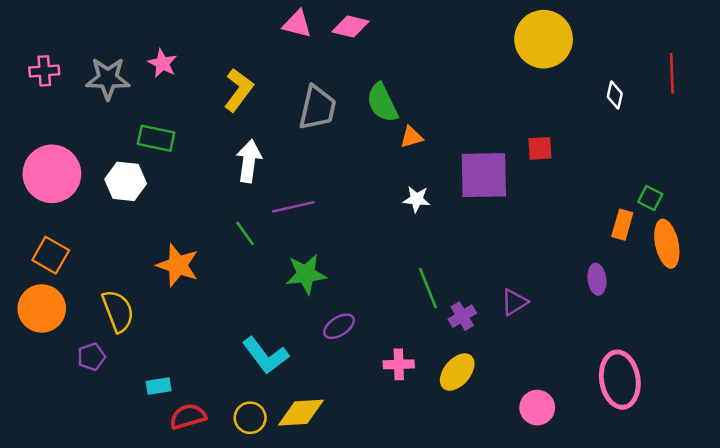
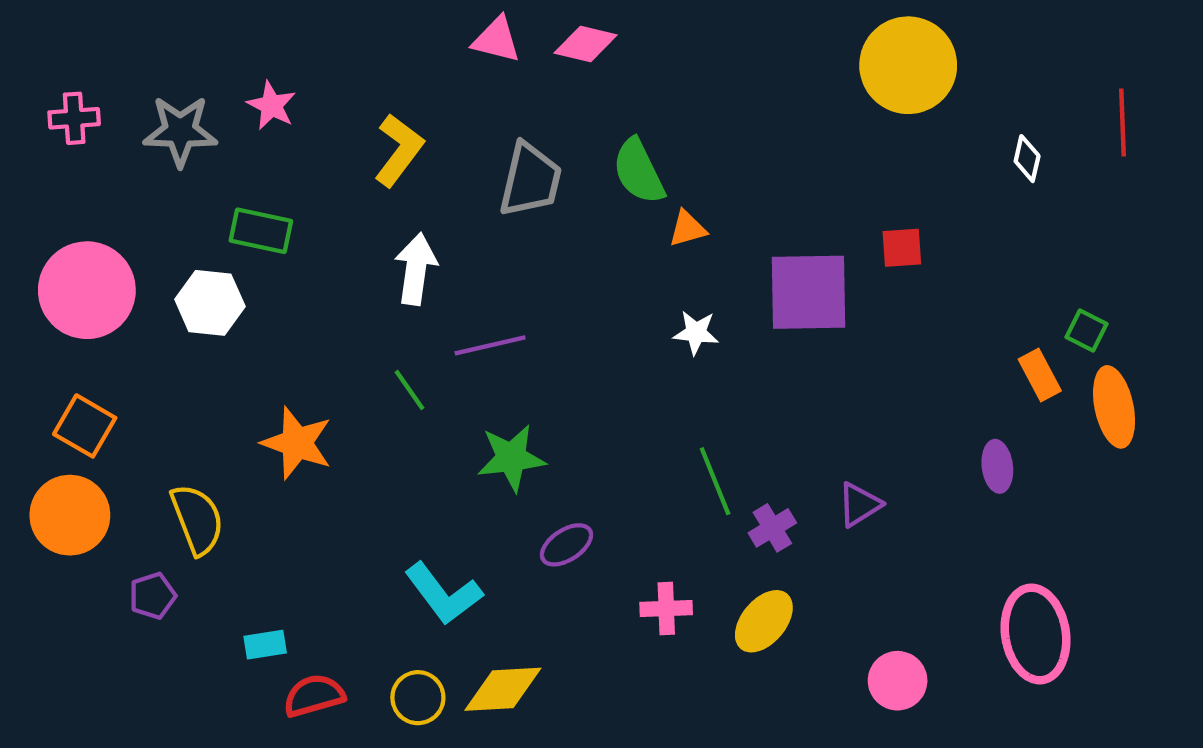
orange rectangle: (622, 225) -> (1040, 375), turned -44

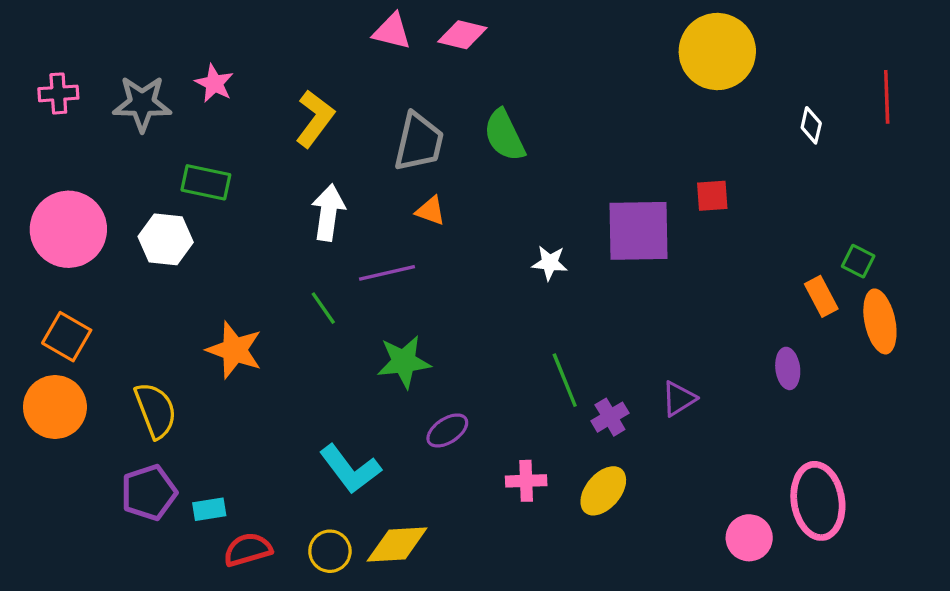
orange triangle: (687, 229) -> (431, 211), moved, turned 36
purple pentagon: (153, 596) -> (149, 493), moved, size x1.5
pink circle: (898, 681) -> (749, 538), moved

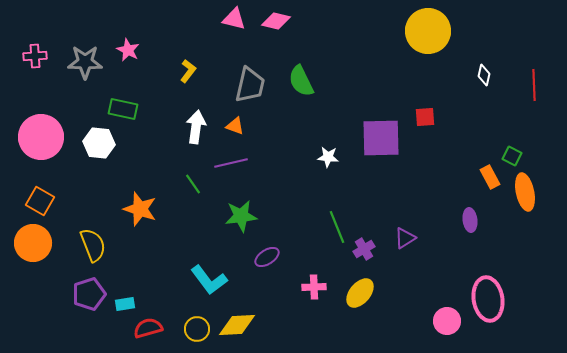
red line: (887, 97) -> (534, 85), moved
yellow L-shape: (315, 119) -> (188, 71), size x0.7
orange triangle: (431, 211) -> (235, 126), moved

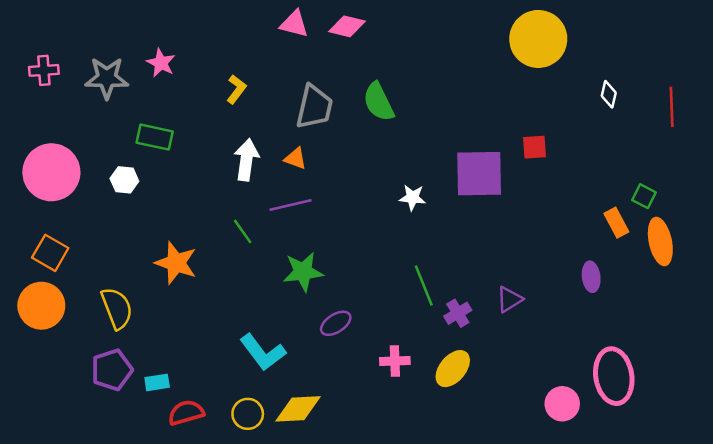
white hexagon: (99, 143) -> (124, 180), size x0.7

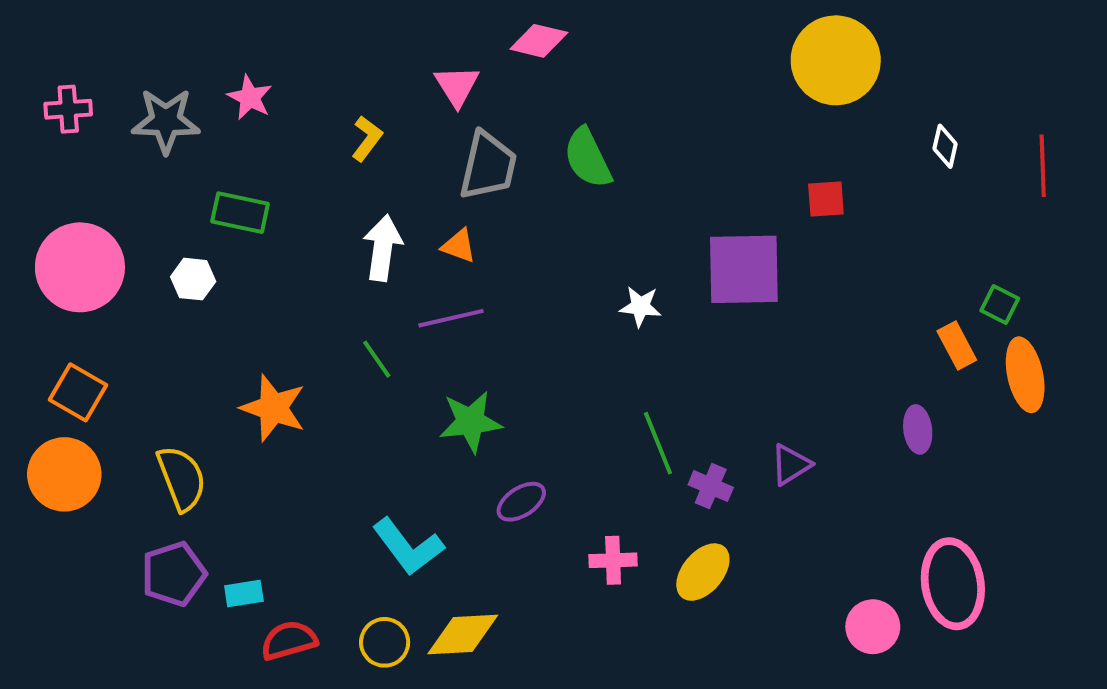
pink triangle: (294, 24) -> (457, 86), moved, turned 44
red square: (535, 147) -> (826, 199), moved
purple cross: (458, 313) -> (711, 486), turned -36

